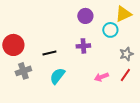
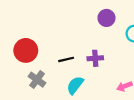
purple cross: (83, 46) -> (95, 58), moved
gray cross: (23, 71) -> (37, 80), turned -35

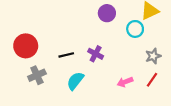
purple cross: (95, 58) -> (96, 54), turned 32
gray cross: (37, 80) -> (37, 75), turned 30

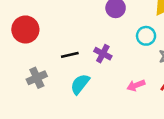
cyan circle: (135, 29) -> (146, 36), moved
red circle: (26, 46) -> (25, 29), moved

